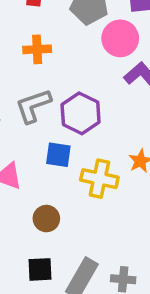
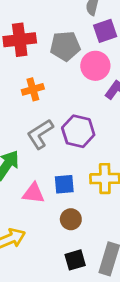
blue square: (58, 155) -> (64, 184), moved

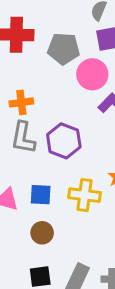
orange cross: (33, 89) -> (21, 102), moved
gray L-shape: (40, 134) -> (23, 138), turned -56

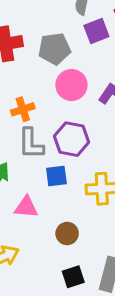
pink circle: (92, 74) -> (71, 85), moved
blue square: (41, 195) -> (56, 176), moved

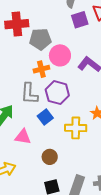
gray pentagon: (54, 49) -> (40, 39), moved
orange cross: (23, 109) -> (41, 69), moved
blue square: (56, 176) -> (45, 117), turned -35

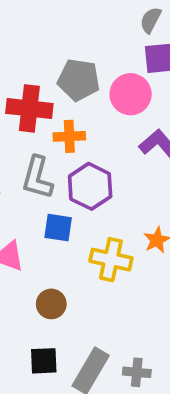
red cross: (17, 24) -> (29, 108), moved
pink circle: (60, 55) -> (131, 94), moved
blue square: (45, 117) -> (58, 228), turned 35

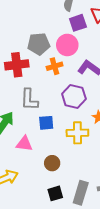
orange cross: (69, 136) -> (55, 66), moved
purple hexagon: (90, 186) -> (74, 96), moved

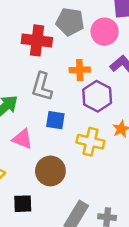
orange cross: (55, 66) -> (80, 70), moved
brown circle: (52, 163) -> (50, 171), size x1.5
black square: (55, 193) -> (23, 204), moved

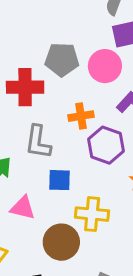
yellow cross: (90, 142) -> (92, 214), moved

